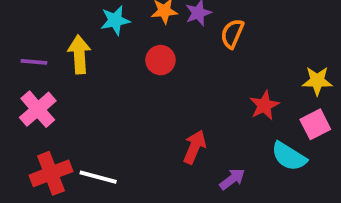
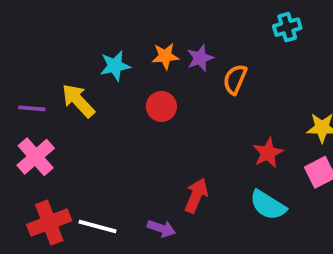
yellow arrow: (79, 54) -> (78, 101), turned -39
cyan semicircle: (289, 156) -> (268, 205), moved
purple arrow: (232, 179) -> (161, 228), moved, turned 56

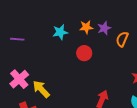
yellow arrow: (78, 101) -> (41, 89), moved
purple line: (32, 108) -> (17, 39), moved

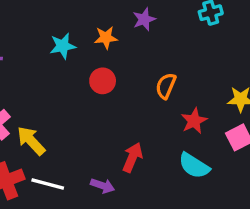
purple star: (104, 28) -> (144, 19), moved
orange semicircle: (122, 39) -> (166, 86), moved

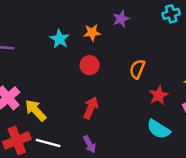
cyan star: (63, 46) -> (59, 39), turned -30
red arrow: (133, 157) -> (91, 108), moved
purple arrow: (103, 186) -> (90, 144), turned 42

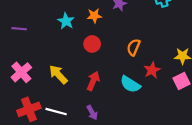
yellow arrow: (36, 110) -> (58, 74), moved
cyan semicircle: (159, 129) -> (130, 84), moved

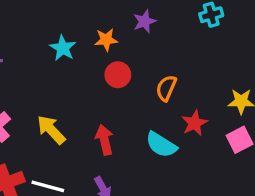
red circle: (92, 44) -> (118, 75), moved
red arrow: (93, 81) -> (104, 140), turned -36

